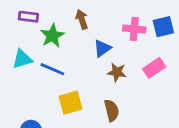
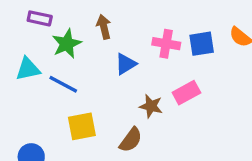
brown star: (117, 72) -> (151, 106), moved
brown semicircle: (112, 110) -> (131, 140), turned 45

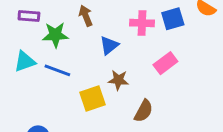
green star: (67, 44) -> (55, 35), turned 30
brown star: (151, 106) -> (118, 80), moved
yellow square: (82, 126) -> (93, 98), moved
brown semicircle: (131, 140) -> (144, 111), moved

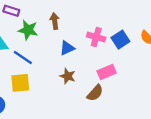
blue square: (173, 19) -> (120, 40), turned -30
yellow square: (93, 98) -> (20, 83), moved
brown semicircle: (144, 111) -> (95, 93), moved

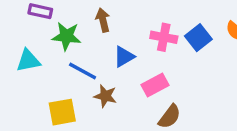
blue line: (23, 57) -> (83, 71), moved
pink rectangle: (107, 72) -> (155, 85), moved
brown star: (68, 76) -> (105, 96), moved

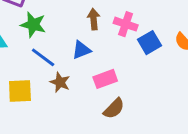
brown arrow: (103, 20) -> (94, 19), moved
pink cross: (164, 37) -> (126, 24), moved

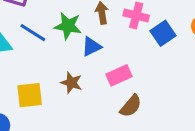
green star: (33, 25) -> (68, 26), moved
blue line: (43, 57) -> (33, 33), moved

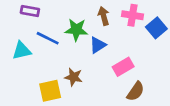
brown star: (71, 83) -> (73, 77), moved

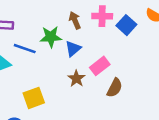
brown star: (73, 77) -> (76, 79), moved, turned 30

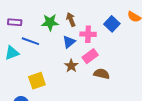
pink cross: (102, 16) -> (88, 34), moved
green star: (51, 37) -> (50, 22), moved
brown semicircle: (115, 88) -> (102, 74), turned -105

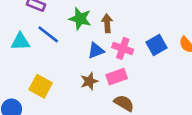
yellow square: (37, 81) -> (41, 86), turned 30

